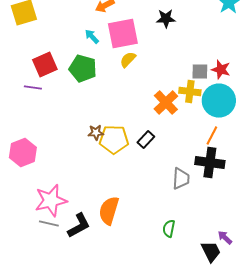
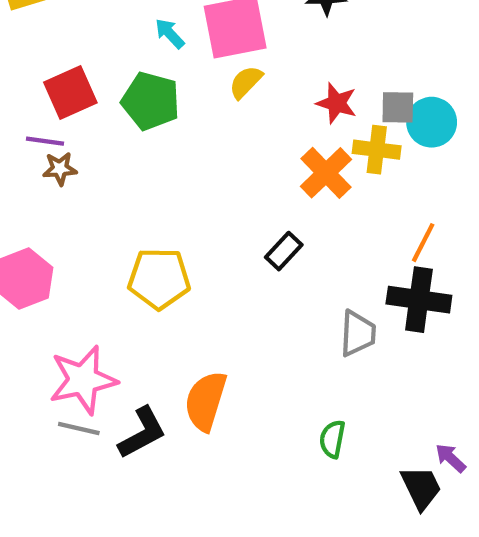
red star: (221, 70) -> (337, 103), moved
cyan circle: (219, 100) -> (432, 122), moved, size x0.7
brown star: (96, 132) -> (60, 169), moved
yellow pentagon: (114, 140) -> (159, 278), moved

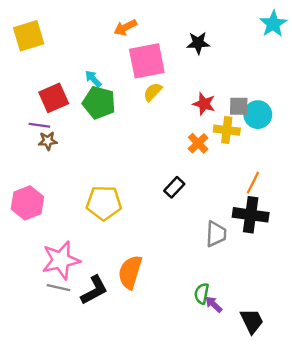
cyan arrow: (170, 33) -> (93, 79), moved
orange cross: (326, 173) -> (198, 143), size x0.7
purple arrow: (451, 458) -> (214, 304), moved

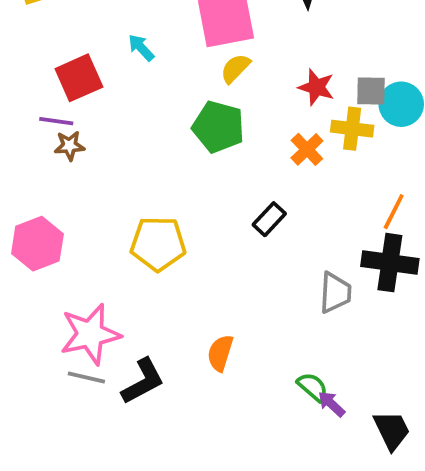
green pentagon: (99, 103) -> (218, 127), moved
orange semicircle: (130, 272) -> (220, 353), moved, size x0.7
green semicircle: (202, 294) -> (313, 387), turned 120

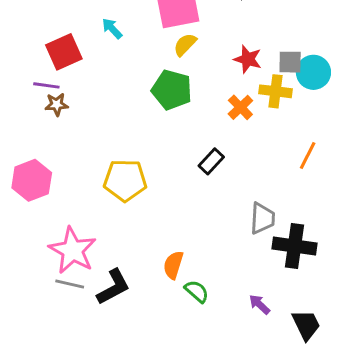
black cross: (390, 263) -> (294, 246), moved
pink star: (90, 334) -> (73, 250), turned -30
green semicircle: (313, 387) -> (197, 291), moved

